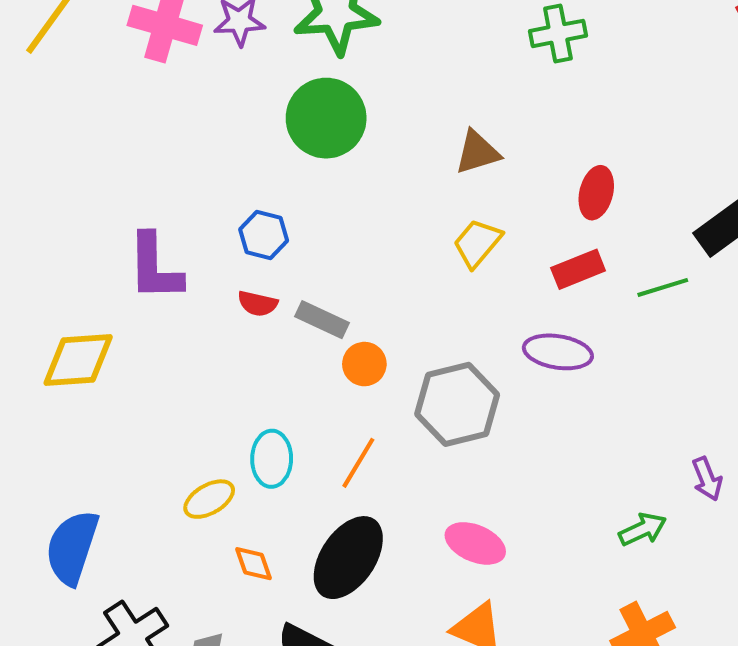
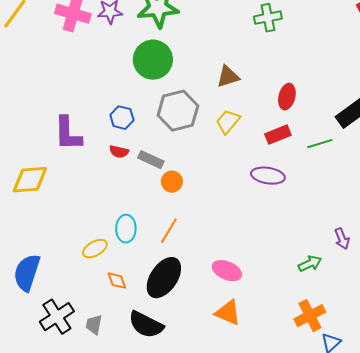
gray hexagon: (457, 404) -> (178, 111), moved

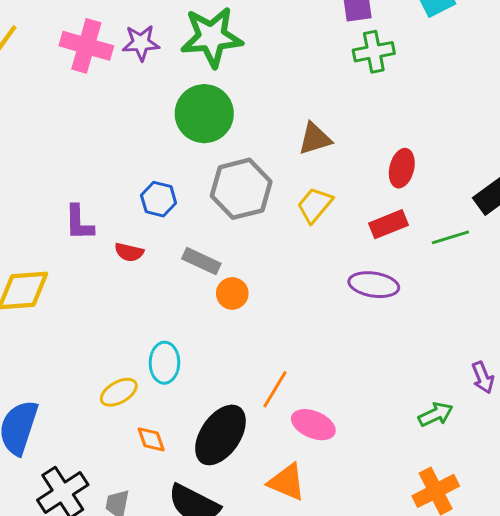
purple L-shape: (68, 134) -> (79, 223), size x0.7
red semicircle: (119, 152) -> (129, 252), moved
orange line: (169, 231) -> (275, 389), moved
orange triangle: (228, 313) -> (287, 482), moved

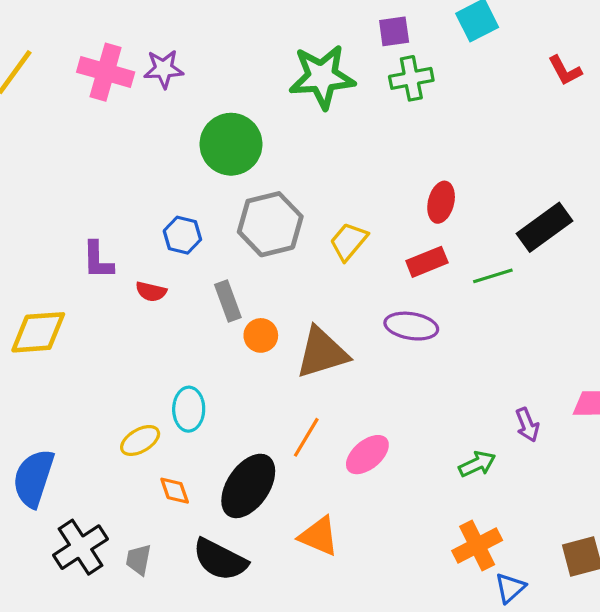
green star: (212, 37) -> (322, 77), moved
brown triangle: (315, 139) -> (322, 353), moved, size x1.5
gray rectangle: (201, 261) -> (228, 301), turned 45
pink ellipse: (313, 425) -> (367, 455), moved, turned -63

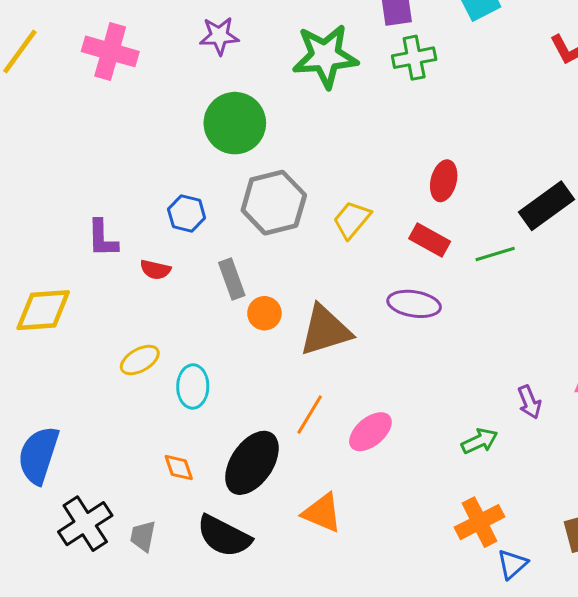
purple star: (164, 69) -> (219, 36), moved
red rectangle: (427, 262) -> (430, 240), turned 51
yellow ellipse: (140, 440) -> (140, 360), moved

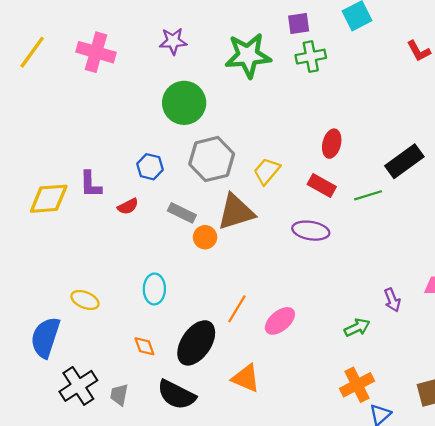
red semicircle: (155, 270) -> (128, 206), turned -40
gray rectangle: (232, 279) -> (182, 213), turned -44
yellow diamond: (43, 310) -> (49, 199), moved
brown triangle: (325, 330) -> (236, 212), moved
yellow ellipse: (140, 360) -> (85, 300), moved, turned 52

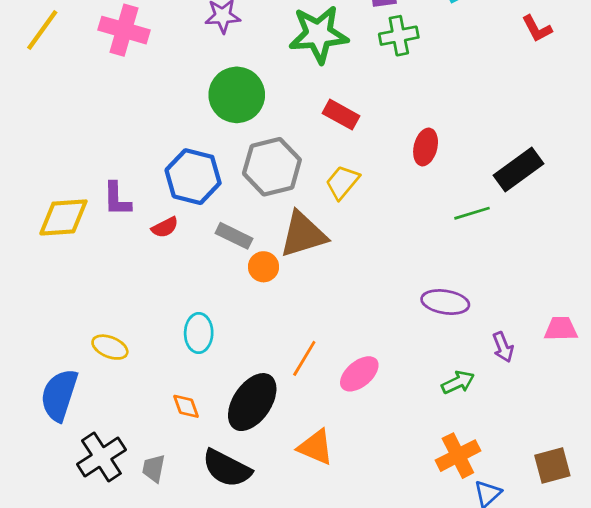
blue hexagon: (150, 167) -> (193, 177), size x1.6
red rectangle: (322, 185) -> (341, 115), moved
purple ellipse: (311, 231) -> (445, 302), moved

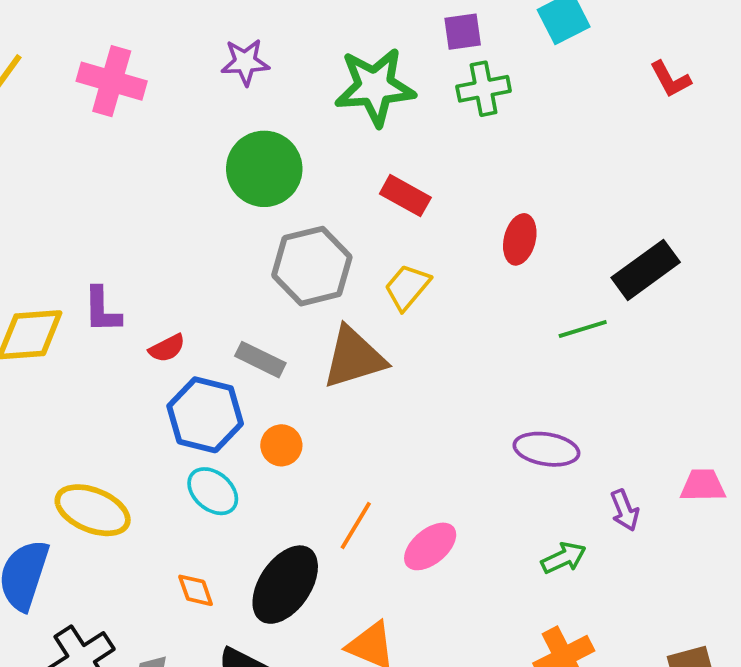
blue hexagon: (193, 177) -> (205, 415), moved
orange circle: (263, 267) -> (281, 445), moved
cyan ellipse: (199, 333) -> (213, 491), turned -51
yellow ellipse: (110, 347) -> (93, 510), size x1.5

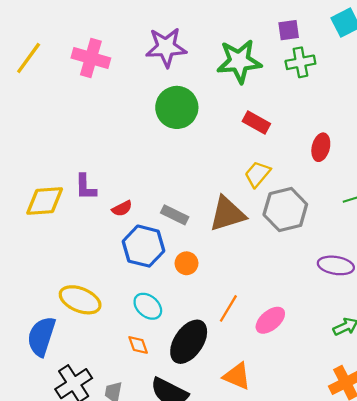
purple star: (245, 62) -> (166, 47), size x1.5
gray hexagon: (312, 266) -> (285, 210), moved
cyan ellipse: (213, 491) -> (148, 306), moved

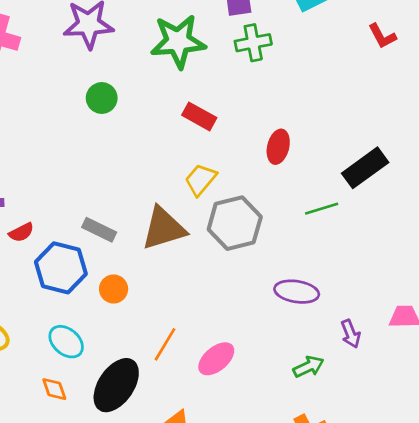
green circle: (177, 107) -> (102, 98), size x0.6
red semicircle: (122, 208) -> (21, 232), moved

